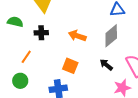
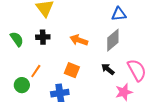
green semicircle: (15, 22) -> (17, 39), moved, turned 42
orange line: (26, 57) -> (36, 71), moved

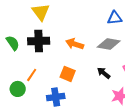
black cross: (43, 37) -> (39, 41), size x1.5
gray diamond: (113, 40) -> (109, 44), turned 50

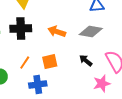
orange square: (68, 74) -> (50, 62), turned -35
orange line: (32, 75) -> (25, 63), moved

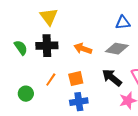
black arrow: (86, 61) -> (112, 78), size x1.5
blue cross: (38, 85) -> (79, 102), moved

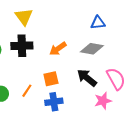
orange arrow: (83, 49) -> (58, 49), turned -54
orange line: (51, 80) -> (27, 91), moved

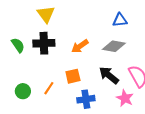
pink star: (103, 101) -> (125, 98), turned -30
blue cross: (54, 102) -> (86, 99), moved

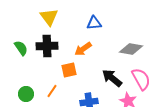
blue triangle: (120, 20) -> (94, 23), moved
gray diamond: (114, 46) -> (131, 49), moved
orange square: (73, 76) -> (69, 70), moved

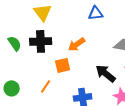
blue triangle: (94, 23) -> (96, 13), moved
green circle: (26, 94) -> (12, 88), moved

